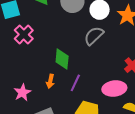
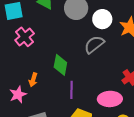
orange arrow: (50, 81) -> (33, 80), moved
purple line: (75, 83) -> (72, 90), turned -30

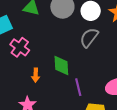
orange arrow: (33, 80) -> (36, 75), moved

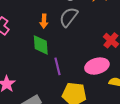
orange arrow: (36, 75) -> (44, 21), moved

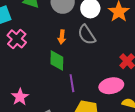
gray semicircle: (69, 17) -> (87, 35), turned -75

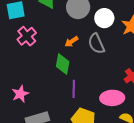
orange arrow: (62, 37) -> (71, 42), turned 40

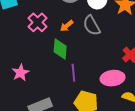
pink cross: (27, 36) -> (38, 22), moved
pink star: (20, 94) -> (20, 73), moved

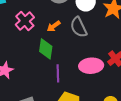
pink ellipse: (113, 78) -> (91, 66), moved

